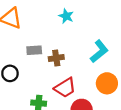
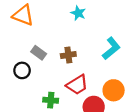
gray rectangle: (34, 50) -> (39, 53), moved, turned 40
orange circle: (107, 83) -> (114, 90), moved

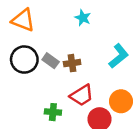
gray rectangle: (39, 53) -> (51, 61), moved
black circle: (22, 70) -> (24, 60), moved, size x1.5

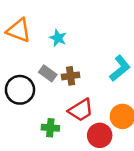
cyan star: (83, 18) -> (58, 38), moved
black circle: (24, 60) -> (20, 90), moved

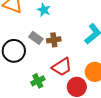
green cross: (50, 128) -> (38, 81), turned -32

